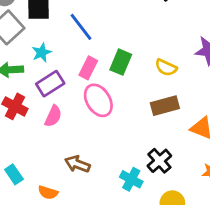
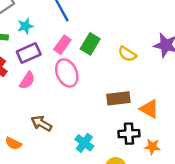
brown rectangle: (165, 106) -> (118, 98), moved
black cross: (159, 161) -> (129, 134), moved, turned 30

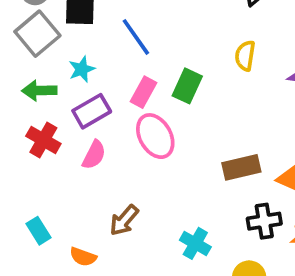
yellow semicircle: (127, 54) -> (245, 56), moved, turned 72
brown arrow: (41, 123) -> (124, 220), turned -72

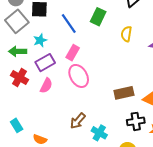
green rectangle: (187, 86) -> (98, 17), moved
brown arrow: (124, 220) -> (78, 121), moved

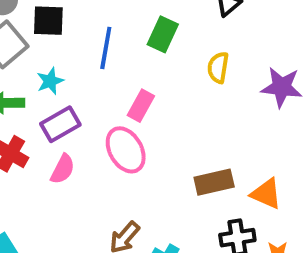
blue line: (69, 23) -> (106, 48), turned 45
pink rectangle: (73, 53) -> (141, 106), moved

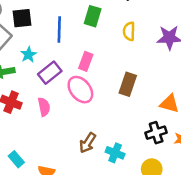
purple rectangle: (60, 124) -> (50, 73), moved
pink semicircle: (63, 169) -> (44, 107), turned -30
brown rectangle: (214, 182) -> (128, 84), moved, turned -50

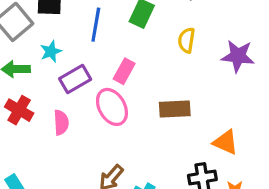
brown rectangle: (128, 84) -> (175, 109), turned 60

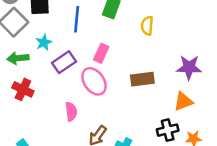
purple star: (238, 56) -> (189, 67), moved
pink semicircle: (61, 123) -> (71, 111), moved
orange triangle: (226, 142) -> (183, 102), turned -40

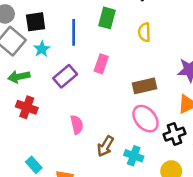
cyan star: (44, 42) -> (42, 49), moved
pink ellipse: (94, 81) -> (146, 119), moved

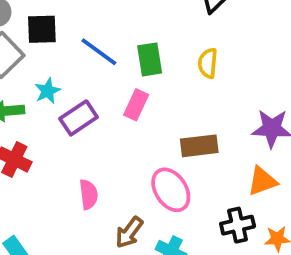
green rectangle: (107, 18) -> (150, 59), moved, turned -30
blue line: (74, 32) -> (99, 52), turned -60
cyan star: (42, 49) -> (48, 91), moved
pink ellipse: (146, 119) -> (171, 190), moved

